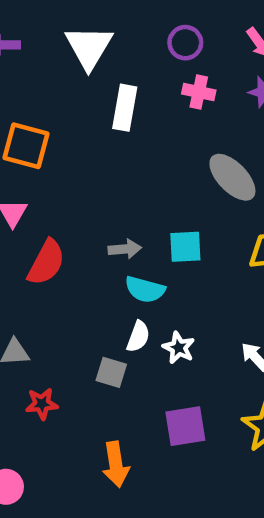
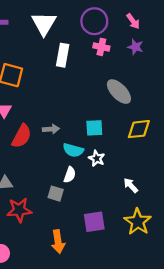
purple circle: (185, 43) -> (94, 21), size x1.5
gray arrow: (125, 249) -> (51, 129), moved
white star: (179, 348) -> (97, 158), moved
red star: (42, 404) -> (19, 210), size x1.5

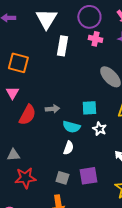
white star: (97, 158) -> (99, 129), moved
gray square: (56, 194) -> (62, 178), moved
purple square: (94, 222) -> (88, 176), moved

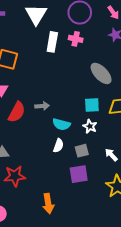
pink cross: (95, 39) -> (76, 39), moved
cyan square: (89, 108) -> (92, 105), moved
gray square: (62, 178) -> (82, 151), moved, turned -32

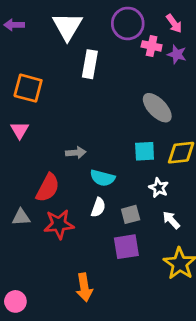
pink cross: (76, 39) -> (152, 46), moved
red semicircle: (17, 112) -> (48, 188), moved
white star: (90, 126) -> (159, 188), moved
red star: (15, 176) -> (59, 224), moved

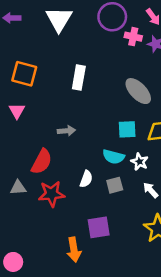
white rectangle: (90, 64) -> (79, 77), moved
cyan semicircle: (102, 178) -> (113, 157), moved
purple square: (126, 247) -> (99, 227), moved

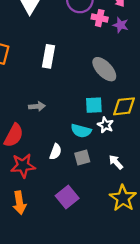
white star: (139, 162) -> (105, 125), moved
purple square: (99, 227) -> (67, 197), turned -30
orange arrow: (74, 250) -> (19, 203), moved

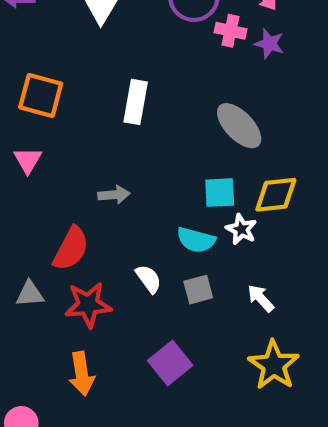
white semicircle: (55, 152) -> (149, 279), turned -56

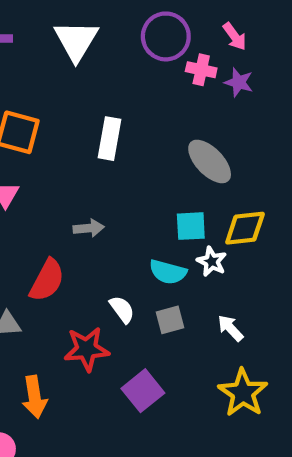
red star: (88, 305) -> (87, 349), moved
orange arrow: (82, 374) -> (35, 397), moved

